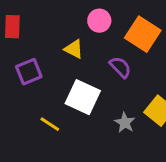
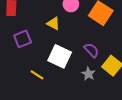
purple semicircle: (120, 67) -> (91, 50), moved

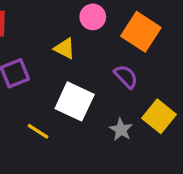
purple semicircle: (91, 50) -> (126, 77), moved

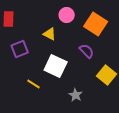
gray star: (121, 130) -> (76, 95), moved

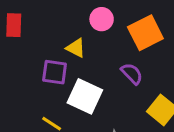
orange square: (96, 24) -> (145, 33), turned 30
purple square: (20, 49) -> (55, 72), moved, turned 30

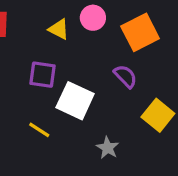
yellow triangle: (76, 48) -> (59, 29), moved

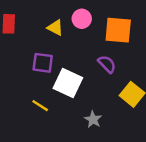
orange square: (140, 32) -> (118, 30), turned 32

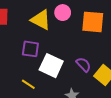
yellow triangle: (55, 28) -> (41, 20), size x1.5
purple semicircle: (107, 64) -> (83, 65), moved

